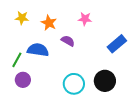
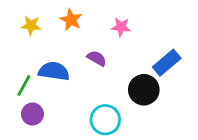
orange star: (49, 23) -> (71, 20), moved
black circle: (105, 81) -> (144, 90), moved

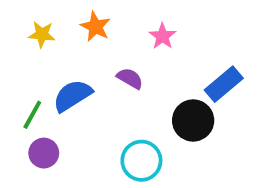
pink star: (121, 27) -> (162, 36), turned 30
blue semicircle: (54, 71) -> (72, 96), turned -40

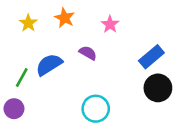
yellow star: (42, 34) -> (28, 23), turned 30
black circle: (193, 120) -> (158, 88), moved
purple circle: (44, 153) -> (14, 109), moved

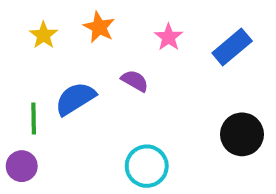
blue rectangle: (151, 57) -> (232, 47), moved
green line: (22, 78) -> (34, 118), turned -30

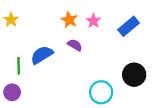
orange star: (99, 27) -> (69, 20), moved
yellow star: (44, 35) -> (11, 20), moved
cyan circle: (147, 166) -> (101, 92), moved

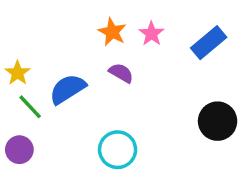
yellow star: (11, 20) -> (18, 73), moved
green line: (19, 66) -> (30, 107), turned -42
cyan circle: (101, 92) -> (118, 150), moved

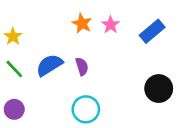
yellow star: (18, 73) -> (13, 36), moved
purple semicircle: (121, 73) -> (82, 66), moved, turned 42
green line: (30, 107) -> (14, 69), moved

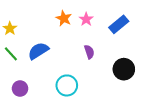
purple semicircle: (82, 66) -> (89, 52), moved
purple circle: (14, 109) -> (20, 88), moved

